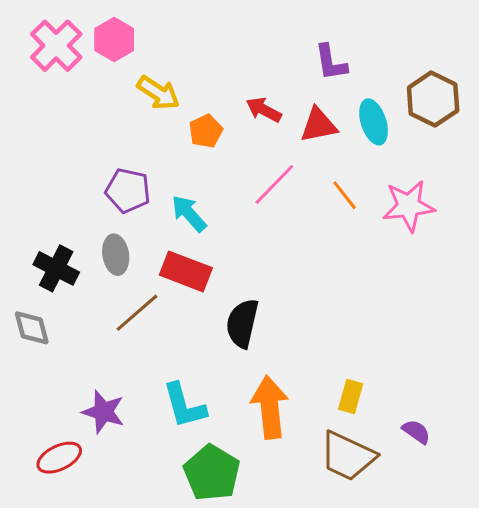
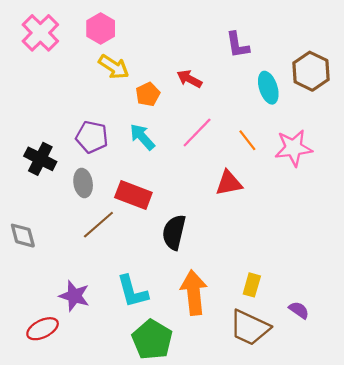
pink hexagon: (114, 40) -> (101, 28), moved
red triangle: (319, 125) -> (229, 183), moved
cyan arrow: (189, 213) -> (142, 137), moved
black cross: (56, 268) -> (40, 159), moved

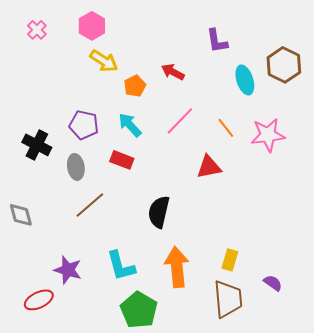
pink cross: (40, 33) -> (37, 30), size x0.6
red rectangle: (133, 195) -> (122, 160), moved, size x0.7
brown trapezoid: (250, 328) -> (228, 299), turned -120

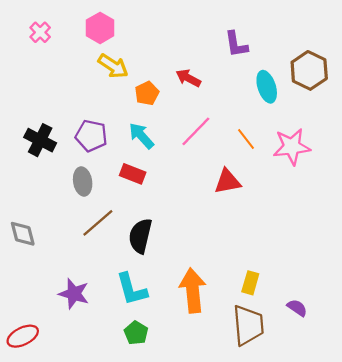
black cross: (37, 145) -> (40, 140), moved
black semicircle: (159, 212) -> (140, 236), moved
red ellipse: (39, 300) -> (23, 336), moved
green pentagon: (139, 310) -> (136, 333), moved, size x0.6

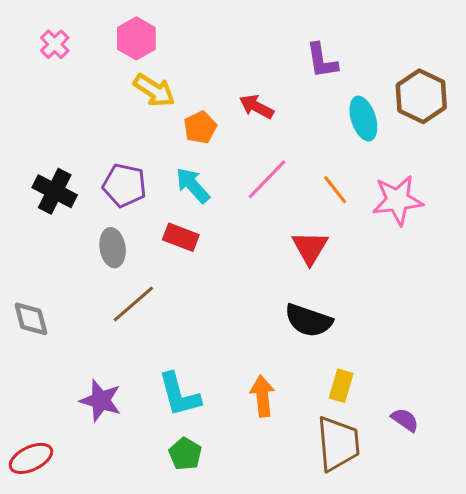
red triangle: (227, 181) -> (310, 248), turned -48
black semicircle: (140, 236) -> (308, 320), moved, turned -84
orange arrow: (193, 290) -> (262, 396), size x0.7

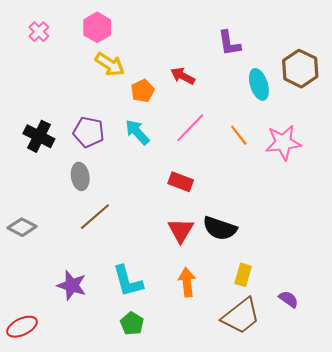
red rectangle: (181, 237) -> (181, 182), moved
red triangle: (310, 248) -> (181, 230), moved
gray diamond: (31, 319) -> (22, 227), turned -48
brown trapezoid: (338, 444) -> (241, 316), turned 57

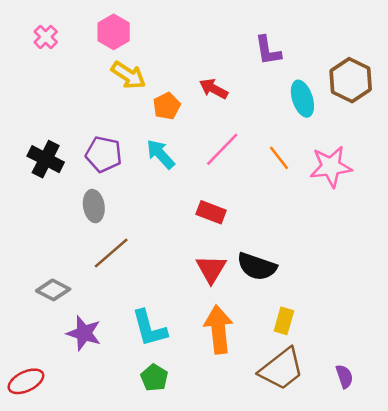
gray diamond: (22, 227) -> (53, 290), moved
orange arrow: (187, 282) -> (219, 329), size x1.4
purple semicircle: (289, 299) -> (344, 376), moved, turned 36

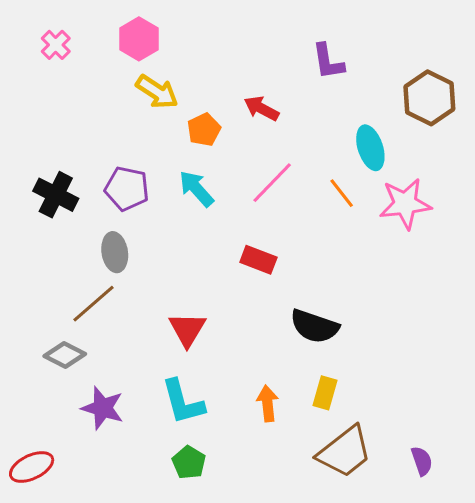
cyan ellipse: (302, 99) -> (370, 148), moved
brown line: (111, 253) -> (94, 304), moved
red triangle: (211, 269) -> (187, 329), moved
yellow rectangle: (284, 321) -> (325, 393), moved
orange arrow: (219, 329) -> (268, 403), size x0.6

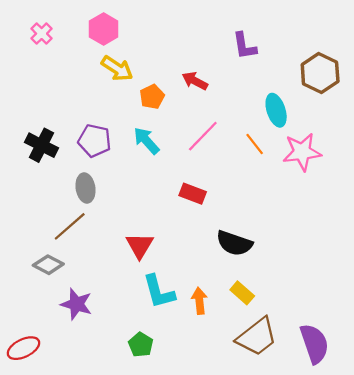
yellow rectangle: (325, 393) -> (242, 293), turned -65
cyan L-shape: (183, 402) -> (159, 292), moved
purple semicircle: (422, 461) -> (314, 344), size x1.8

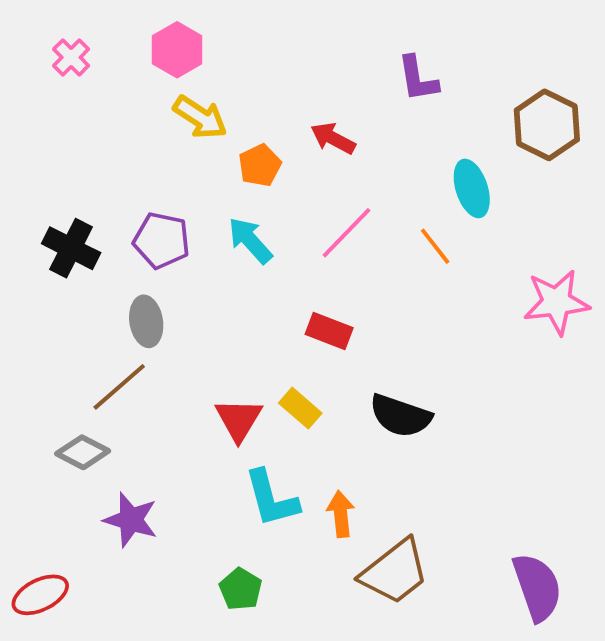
pink star: (302, 152) -> (556, 302), moved
yellow rectangle: (242, 293) -> (300, 408), moved
brown trapezoid: (257, 337) -> (395, 572), moved

